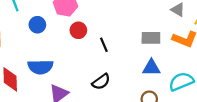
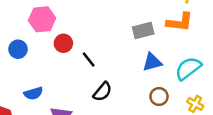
black line: (104, 45) -> (89, 59), moved
blue semicircle: (40, 67) -> (33, 93), size x0.7

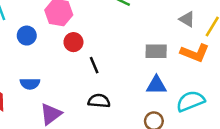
black semicircle: (102, 92) -> (99, 101), turned -140

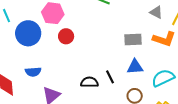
blue circle: (27, 36) -> (28, 33), size x1.6
black line: (94, 65) -> (110, 77), moved

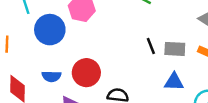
red circle: (66, 36) -> (86, 73), moved, size x1.5
black line: (110, 77) -> (151, 46), moved

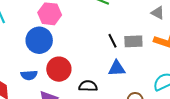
blue circle: (50, 30) -> (39, 40), moved
blue triangle: (174, 82) -> (117, 68), moved

